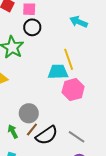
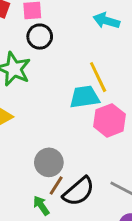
green arrow: (13, 131) -> (41, 205), moved

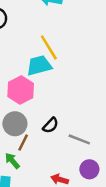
pink hexagon: (110, 120) -> (21, 90), moved
black semicircle: (79, 191) -> (51, 125), moved, size x0.6

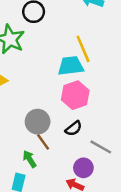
pink hexagon: (21, 90) -> (75, 95), moved
brown line: (23, 143) -> (43, 142), turned -70
purple circle: (89, 169) -> (83, 168), moved

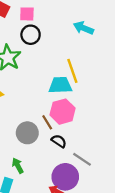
black semicircle: (74, 128) -> (59, 141), turned -112
brown line: (43, 142) -> (47, 122), moved
purple circle: (83, 168) -> (65, 177), size x1.5

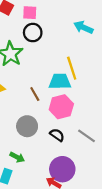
brown line: (47, 122) -> (35, 94), moved
gray line: (82, 159) -> (87, 136), moved
green arrow: (18, 166) -> (17, 157), turned 144

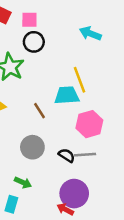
pink hexagon: (61, 107) -> (89, 124), moved
gray line: (87, 136) -> (85, 155), moved, turned -36

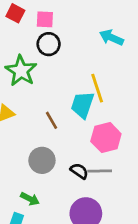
cyan trapezoid: (67, 95) -> (82, 105), turned -70

